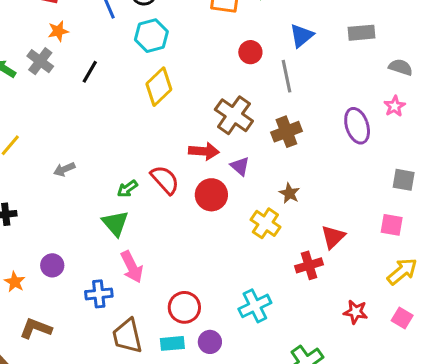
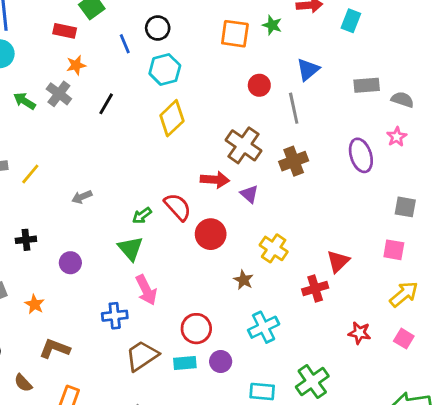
gray rectangle: (362, 33) -> (367, 85), moved
brown star: (289, 193) -> (244, 280), moved
red circle: (211, 195) -> (211, 234), moved
purple circle: (52, 265) -> (70, 263), moved
brown trapezoid: (127, 336) -> (142, 356), turned 69

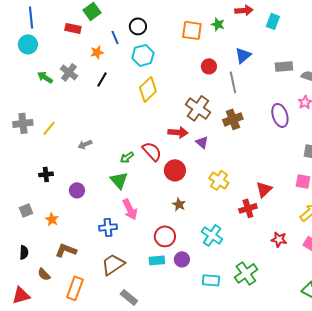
orange star: (76, 65) -> (97, 52), moved
brown star: (244, 280) -> (179, 204), moved
cyan cross: (264, 327) -> (212, 235), turned -30
brown trapezoid: (142, 356) -> (113, 264), moved

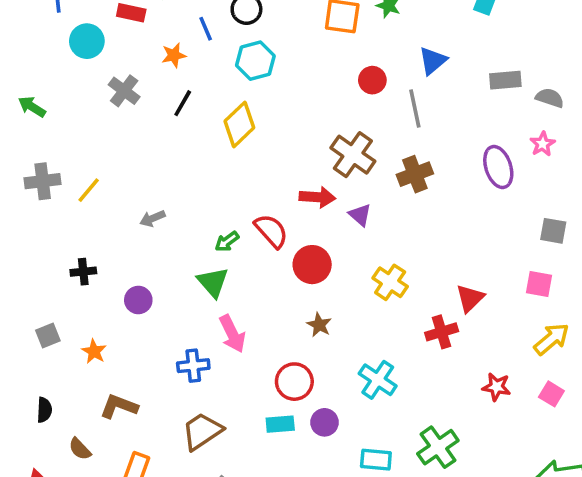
cyan circle: (28, 44) -> (87, 41), moved
green arrow: (45, 77) -> (32, 107), moved
yellow diamond: (148, 89) -> (239, 124), moved

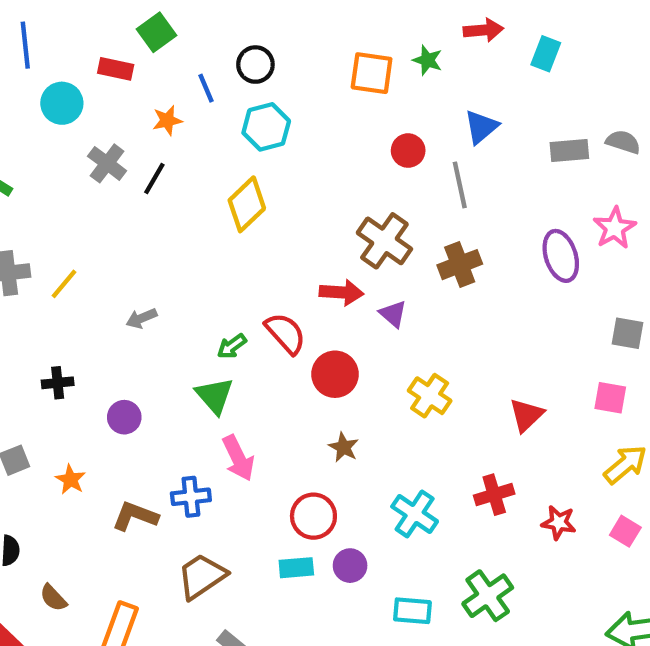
gray semicircle: (550, 98) -> (623, 142), moved
black line: (183, 103) -> (154, 178), moved
pink star: (543, 144) -> (615, 228), size x1.4
red cross: (442, 332) -> (494, 495), moved
brown L-shape: (119, 406) -> (135, 516), moved

